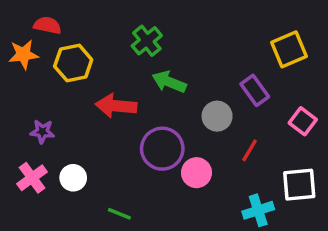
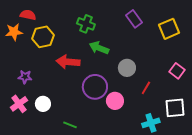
green cross: (147, 41) -> (86, 24), turned -30
purple rectangle: (255, 90) -> (134, 19), moved

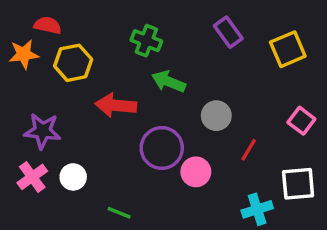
purple star: (25, 77) -> (42, 131), size x1.5

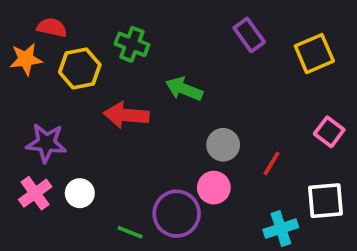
green cross: (146, 41) -> (132, 44), moved
gray circle: (216, 116) -> (223, 145), moved
purple circle: (162, 148) -> (177, 214), moved

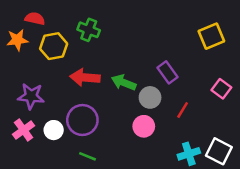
purple rectangle: (249, 35) -> (168, 72), moved
green arrow: (184, 89) -> (124, 82), moved
white square: (325, 201) -> (219, 151), moved, turned 32
purple circle: (177, 214) -> (82, 120), moved

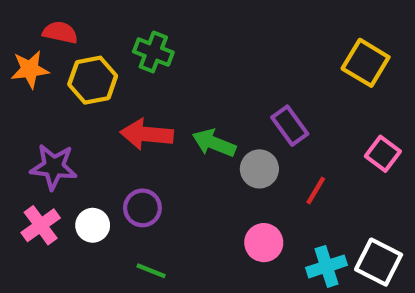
yellow square: (211, 36) -> (366, 63), turned -36
purple circle: (82, 120) -> (142, 208), size x0.7
pink circle: (144, 126) -> (264, 243), moved

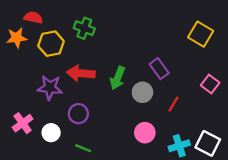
green arrow: (214, 143) -> (118, 78), turned -90
purple star: (54, 167) -> (50, 88), moved
white circle: (93, 225) -> (51, 133), moved

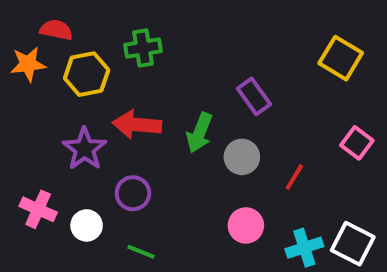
green cross: (84, 28) -> (143, 48), turned -30
purple rectangle: (159, 69) -> (254, 96), moved
purple star: (50, 88) -> (85, 149), turned 30
pink cross: (23, 123) -> (38, 209), turned -30

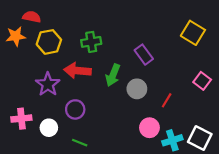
green cross: (143, 48) -> (91, 42), moved
pink cross: (38, 209) -> (21, 119), turned -30
pink circle: (246, 225) -> (149, 128), moved

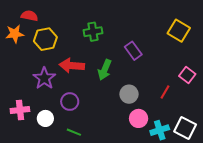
green cross: (91, 42) -> (93, 32), moved
gray circle: (137, 89) -> (129, 94), moved
red line: (167, 100) -> (165, 92), moved

